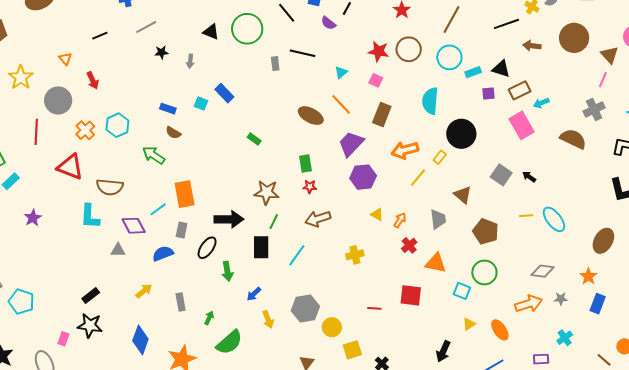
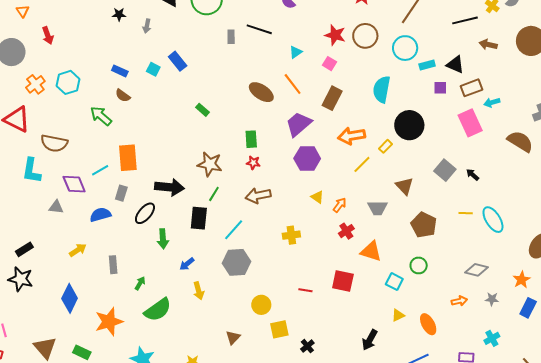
gray trapezoid: (438, 219) -> (378, 208), turned 90
green circle: (484, 272) -> (419, 265), size x0.7
orange arrow: (529, 304) -> (459, 301), size x0.6
gray hexagon: (305, 308) -> (236, 262), moved

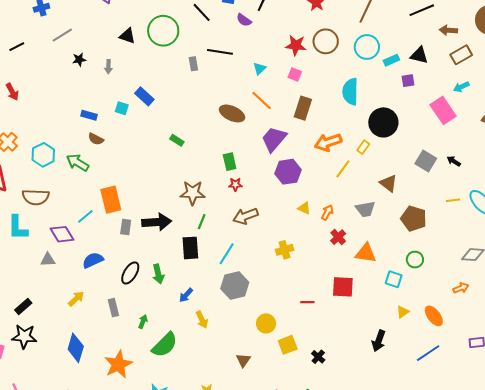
cyan hexagon: (68, 82) -> (43, 155), moved
brown rectangle: (472, 88) -> (461, 55), moved
gray rectangle: (121, 193) -> (126, 227), moved
black ellipse: (145, 213) -> (130, 273), moved

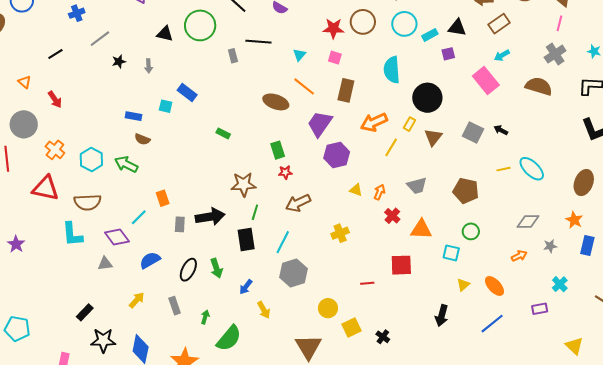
brown triangle: (388, 183) -> (433, 137), moved, turned 36
orange rectangle: (111, 200) -> (163, 198), size x0.6
black star: (24, 337) -> (103, 340), moved
brown triangle: (243, 360) -> (308, 347), size x1.8

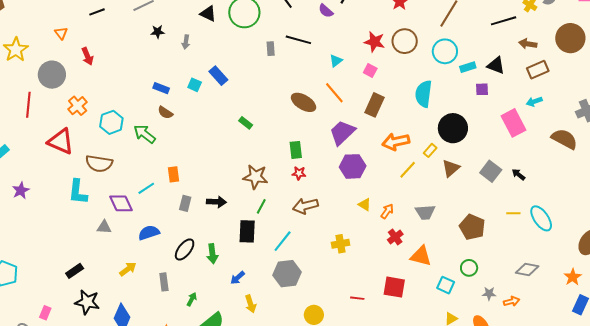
black arrow: (210, 217) -> (216, 202), size x0.7
gray star: (550, 246) -> (489, 294), moved

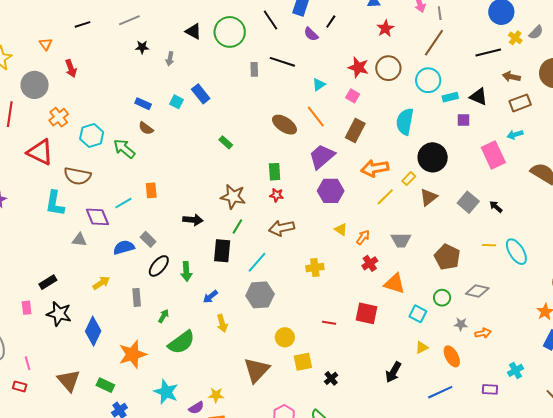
gray rectangle: (185, 203) -> (148, 239), moved, turned -63
gray diamond: (527, 269) -> (477, 291), moved
pink rectangle: (45, 313) -> (27, 308), moved, turned -32

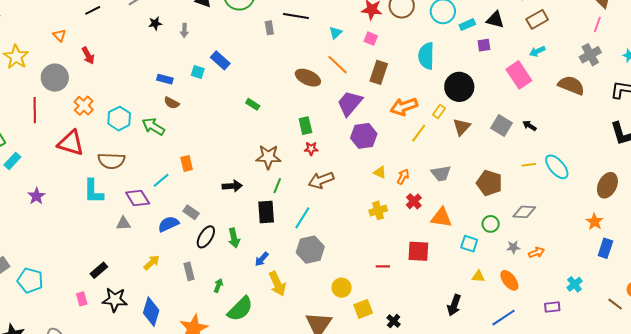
yellow cross: (315, 268) -> (378, 210), moved
yellow arrow: (222, 323) -> (277, 284), size x1.4
yellow triangle: (422, 348) -> (478, 276), turned 40

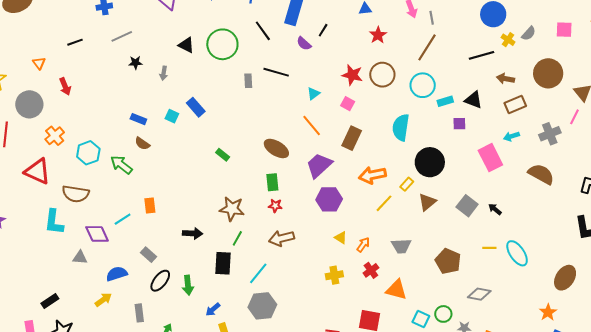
gray cross: (590, 55) -> (550, 134), moved
brown ellipse: (308, 78) -> (276, 148), moved
blue semicircle: (168, 224) -> (117, 274), moved
green circle: (491, 224) -> (443, 314), moved

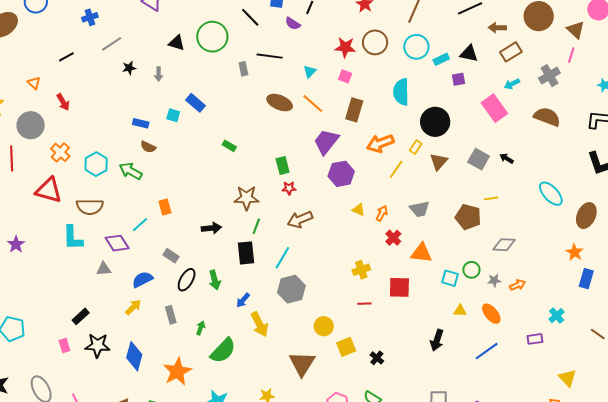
brown ellipse: (276, 148) -> (280, 103), moved
yellow line: (489, 248) -> (491, 198), moved
cyan ellipse: (517, 253) -> (551, 194), moved
yellow cross: (334, 275) -> (361, 270), moved

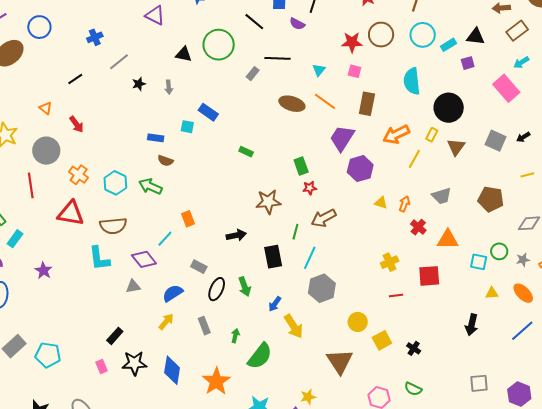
gray rectangle: (243, 69) -> (253, 74), turned 56
black arrow: (507, 158) -> (523, 137), turned -56
yellow line: (491, 198) -> (527, 175), moved
green line: (256, 226) -> (295, 232), moved

